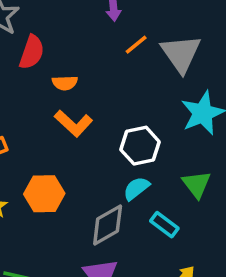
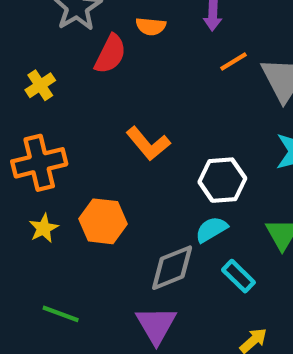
orange semicircle: (65, 83) -> (151, 26), moved

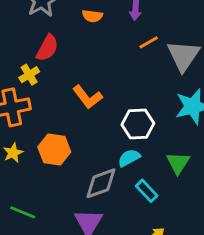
red semicircle: (110, 54) -> (47, 48), moved
yellow cross: (40, 85) -> (29, 75), moved

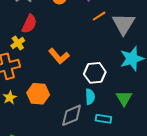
cyan semicircle: (129, 158) -> (90, 97), turned 119
cyan rectangle: (147, 191) -> (103, 119), turned -35

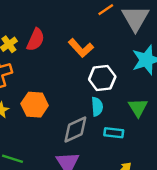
red semicircle: (29, 24) -> (36, 40), moved
orange L-shape: (59, 56) -> (81, 48), moved

